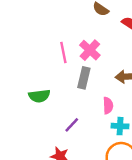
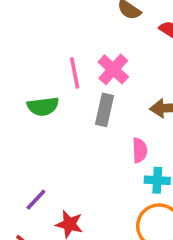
green semicircle: (39, 96) -> (43, 106), moved
purple line: (72, 125) -> (36, 200), moved

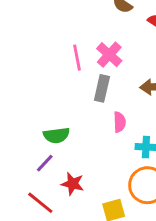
green semicircle: (43, 106) -> (56, 135), moved
pink semicircle: (140, 150) -> (120, 122), moved

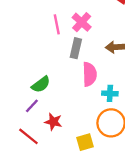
pink semicircle: (120, 122) -> (90, 74), size x1.5
green semicircle: (56, 135) -> (41, 84), turned -30

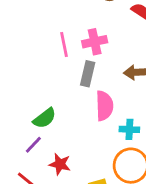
pink cross: (82, 22) -> (95, 42), turned 36

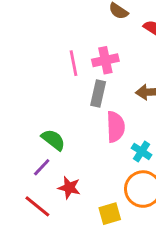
green semicircle: (45, 118) -> (53, 140), turned -105
cyan cross: (129, 129) -> (142, 151), turned 30

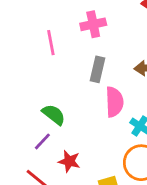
pink cross: (105, 60) -> (93, 24), moved
pink line: (74, 63) -> (51, 43), moved

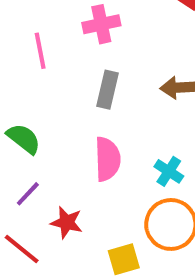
pink semicircle: (114, 102) -> (107, 159), moved
green semicircle: (54, 115) -> (24, 139), moved

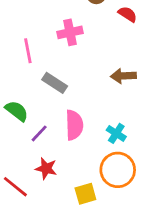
gray rectangle: (107, 90) -> (55, 83), moved, turned -70
purple line: (28, 194) -> (39, 133), moved

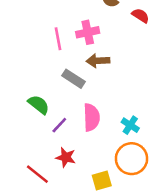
pink line: (28, 51) -> (58, 39), moved
brown arrow: (123, 76) -> (98, 61), moved

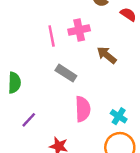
brown arrow: (98, 61) -> (107, 55), moved, turned 42
green semicircle: (39, 105) -> (14, 83), moved, turned 54
purple line: (59, 125) -> (29, 120), moved

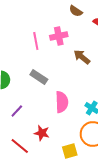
gray rectangle: (66, 73) -> (39, 77), moved

